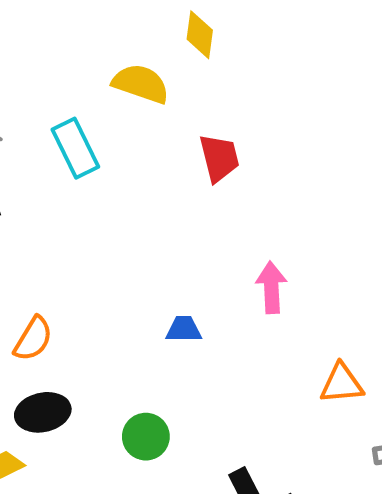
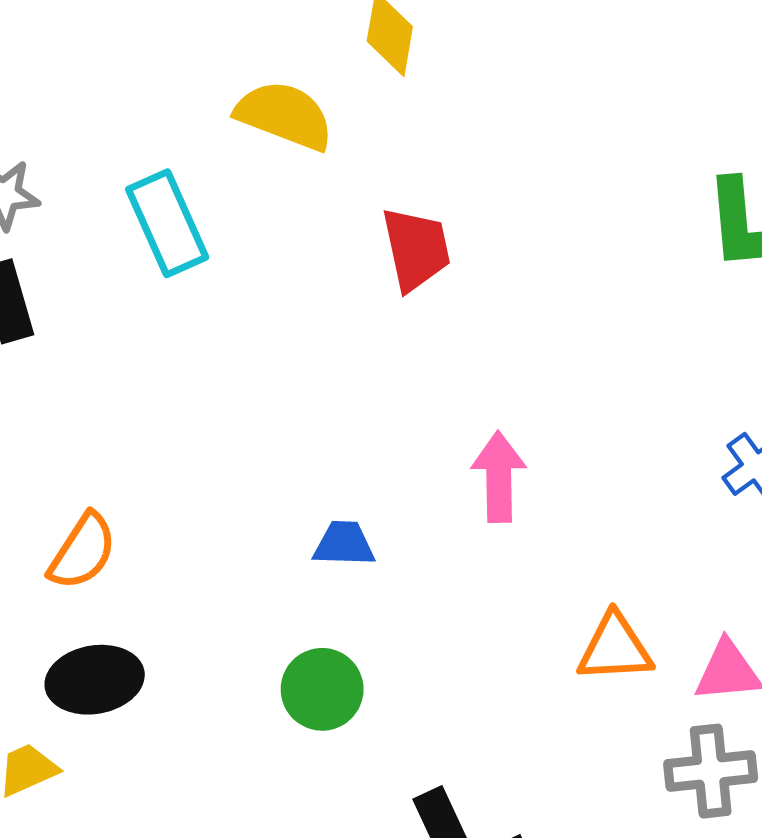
green circle: (146, 437) -> (322, 689), moved

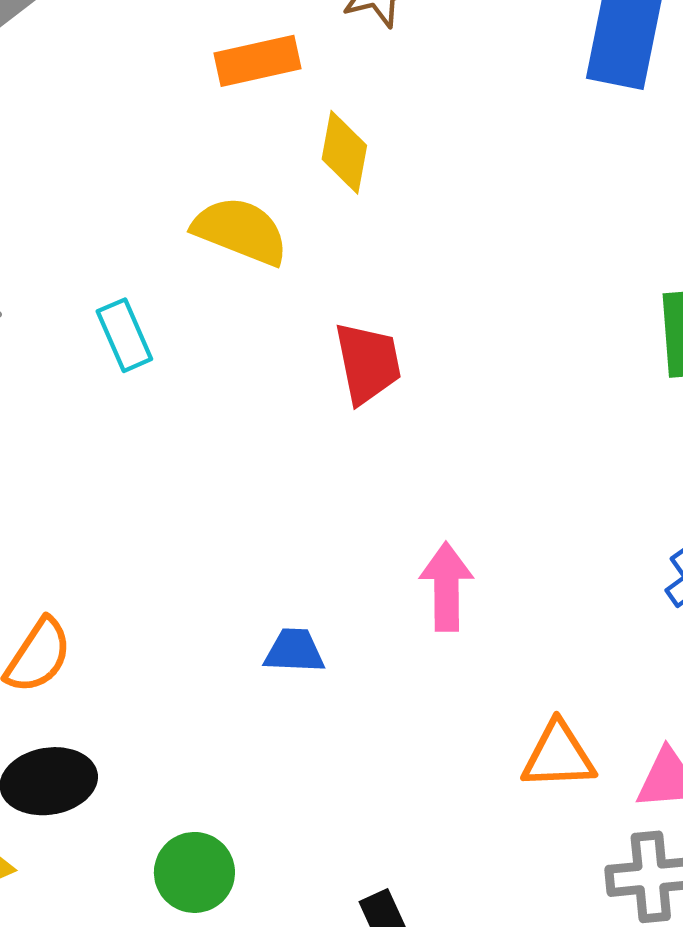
cyan rectangle: (167, 223) -> (124, 335), size x0.7
green circle: (322, 689) -> (194, 872), moved

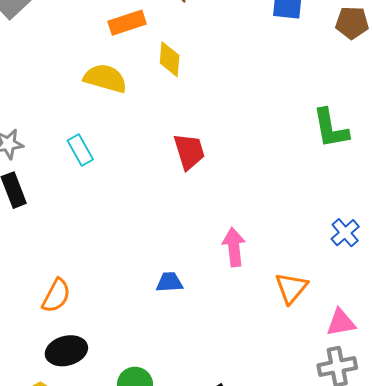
yellow semicircle: (240, 231) -> (105, 78), moved
orange triangle: (558, 756) -> (291, 288), moved, turned -42

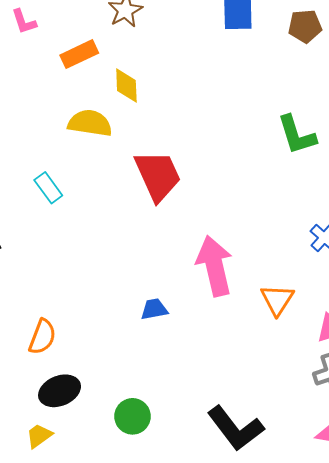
yellow semicircle: (105, 78) -> (90, 123), moved
red trapezoid: (189, 151) -> (158, 176), size x1.4
pink arrow: (234, 247) -> (215, 266), size x1.5

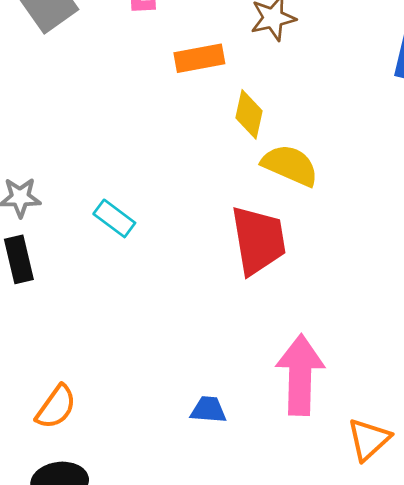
yellow semicircle: (90, 123) -> (290, 165), moved
cyan rectangle: (48, 188) -> (114, 218), turned -32

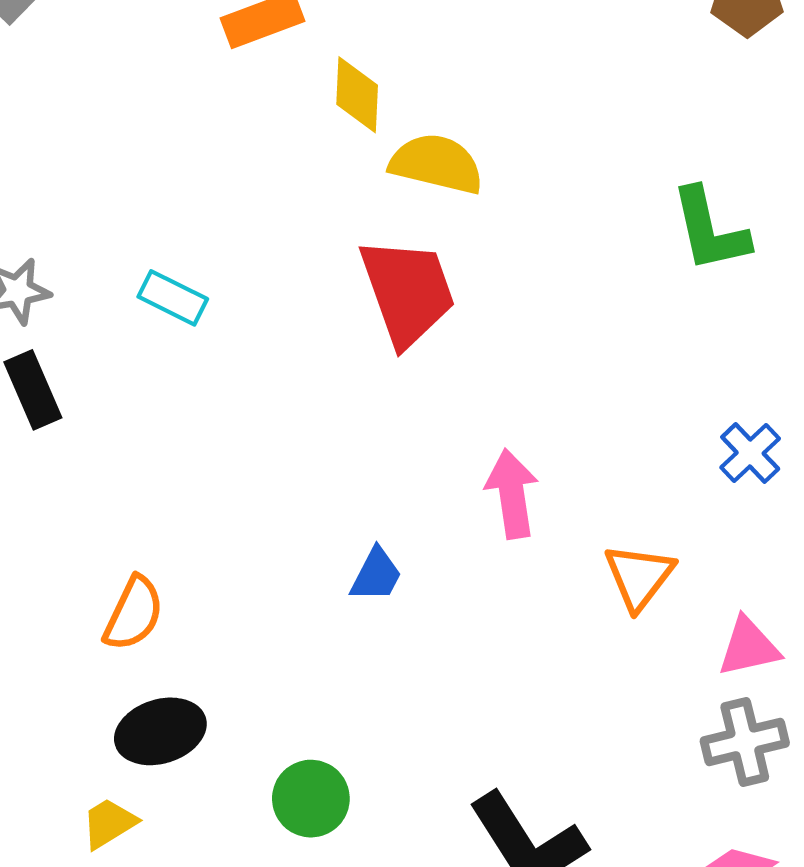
pink arrow: (300, 375) -> (512, 494), size x0.7
blue trapezoid: (208, 410) -> (376, 575), turned 123

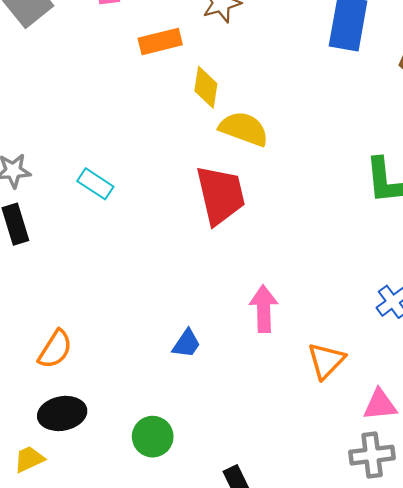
green circle: (311, 799) -> (153, 437), moved

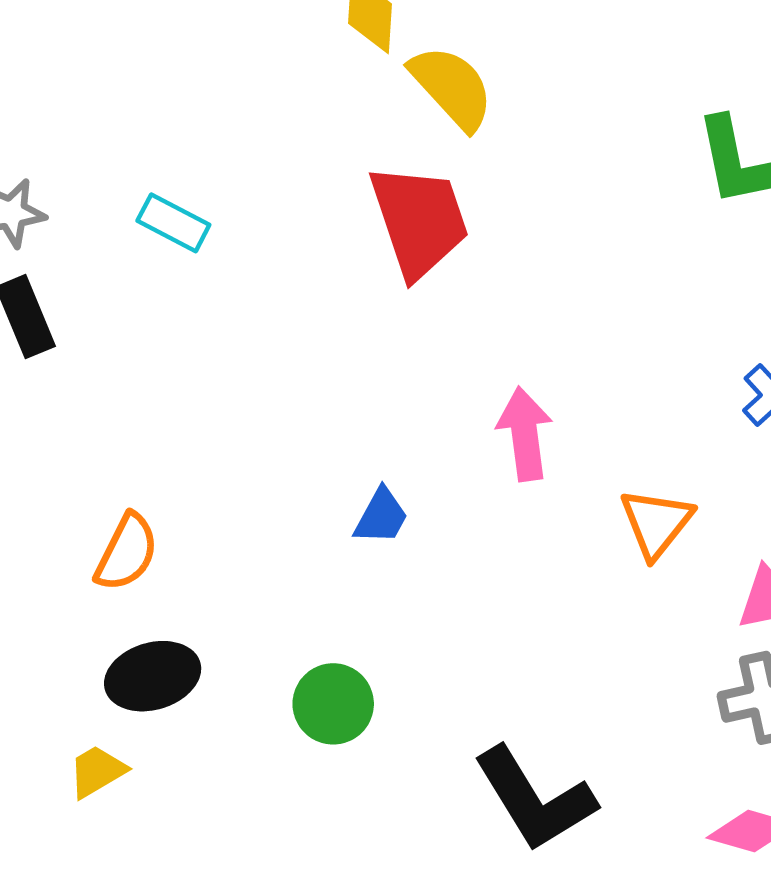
yellow semicircle: (244, 129) -> (452, 87), turned 33

